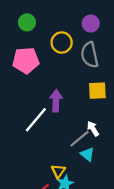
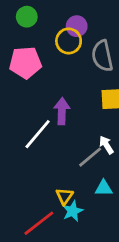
purple circle: (91, 23) -> (77, 26), moved
cyan triangle: (87, 154) -> (104, 188), moved, turned -40

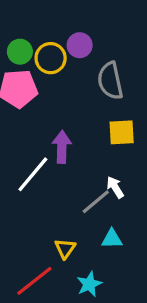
green circle: (27, 17) -> (20, 52), moved
yellow circle: (69, 41) -> (51, 58), moved
cyan star: (73, 211) -> (89, 284), moved

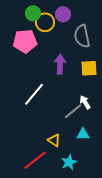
green circle: (20, 52) -> (33, 13), moved
purple arrow: (62, 147) -> (60, 64), moved
yellow triangle: (65, 249) -> (54, 140), turned -32

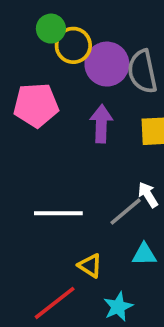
purple circle: (63, 14) -> (107, 64), moved, size x1.5
pink pentagon: (25, 41) -> (36, 105), moved
white line: (34, 94) -> (58, 213), moved, turned 50

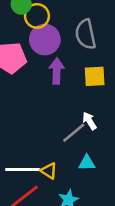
purple circle: (107, 64) -> (45, 40), moved
white line: (58, 213) -> (23, 169), moved

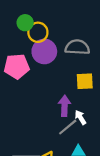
gray semicircle: (86, 34) -> (77, 47), turned 105
purple arrow: (57, 71) -> (65, 106), moved

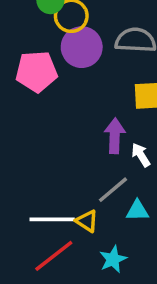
gray line: (68, 127) -> (113, 190), moved

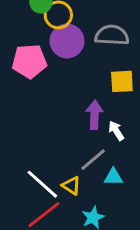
white line: (52, 219) -> (42, 184), turned 42

